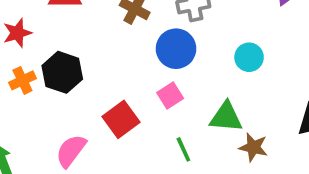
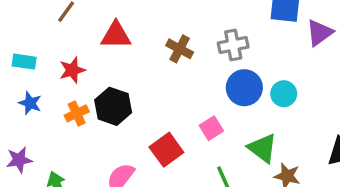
blue circle: (176, 49) -> (244, 88), moved
green triangle: (226, 117) -> (262, 148), turned 32

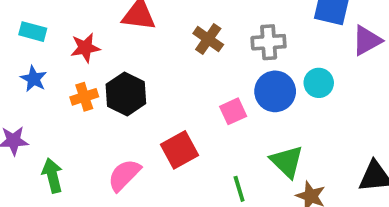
cyan circle: (284, 94) -> (319, 83), moved
pink square: (211, 128) -> (233, 111), moved

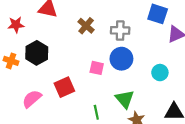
cyan circle: (319, 83) -> (160, 73), moved
orange cross: (84, 97) -> (11, 61), moved, turned 32
pink square: (233, 111) -> (97, 68), turned 32

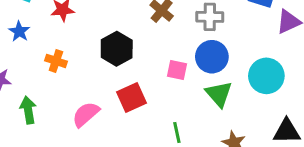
black hexagon: (37, 53) -> (117, 49), moved
cyan circle: (160, 73) -> (266, 76), size x1.5
green triangle: (125, 99) -> (219, 94), moved

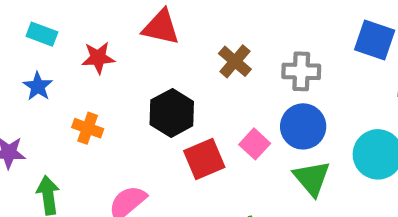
pink square: (177, 70) -> (255, 144), turned 30
red square: (132, 97) -> (204, 159), moved

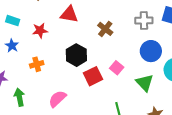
gray cross: (301, 71) -> (144, 21), moved
blue circle: (303, 126) -> (151, 51), moved
orange cross: (88, 128) -> (37, 64), turned -32

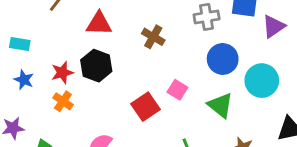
red star: (40, 30) -> (62, 72), moved
black hexagon: (76, 55) -> (96, 66), moved
orange cross: (37, 64) -> (63, 101), turned -32

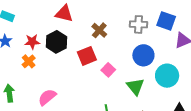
red square: (146, 107) -> (87, 56), moved

